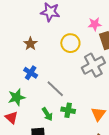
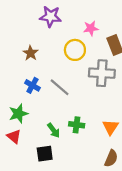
pink star: (95, 24) -> (91, 28), moved
gray cross: (93, 65) -> (102, 73), turned 35
gray line: (55, 89) -> (60, 87), moved

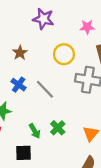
pink star: (91, 28) -> (87, 27), moved
green cross: (77, 125) -> (58, 128), turned 32

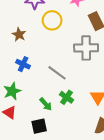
yellow circle: (64, 54) -> (52, 20), moved
gray line: (45, 89) -> (57, 73), moved

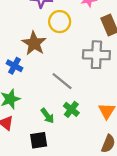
brown star: (19, 35) -> (34, 43), moved, size x1.5
blue cross: (23, 64) -> (14, 66), moved

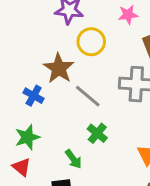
gray line: (62, 81) -> (88, 96), moved
green cross: (71, 109) -> (97, 133), moved

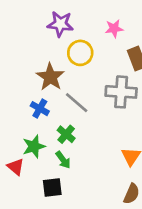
blue cross: (34, 96) -> (40, 109), moved
green cross: (97, 133) -> (66, 134), moved
green star: (27, 137) -> (34, 146), moved

